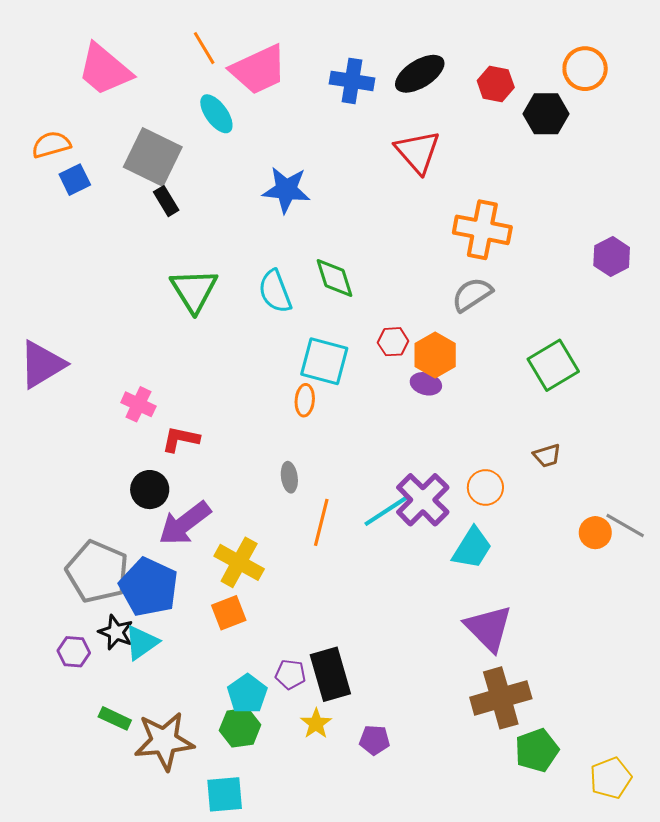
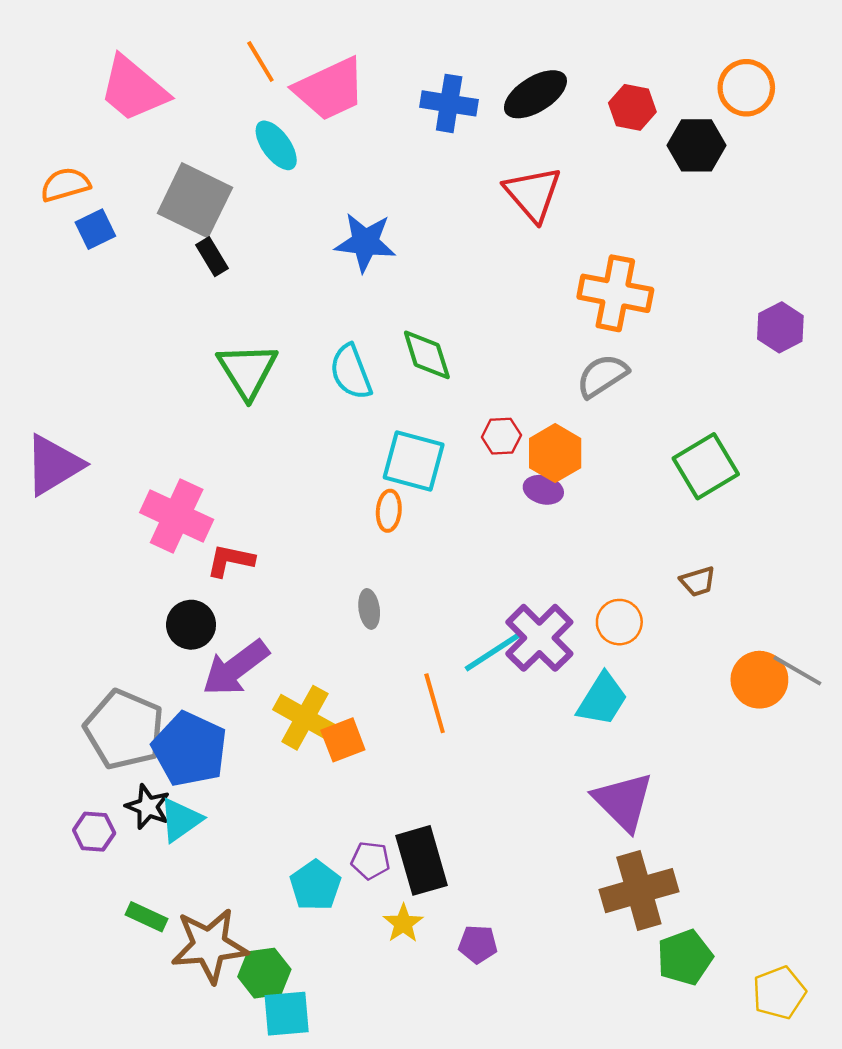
pink cross: (138, 404) -> (177, 516), size x1.6
orange line: (321, 522) -> (435, 703), moved, turned -30
orange circle: (595, 533) -> (759, 680), size x1.4
orange square: (229, 613) -> (343, 740), moved
green hexagon: (240, 728) -> (264, 973), moved

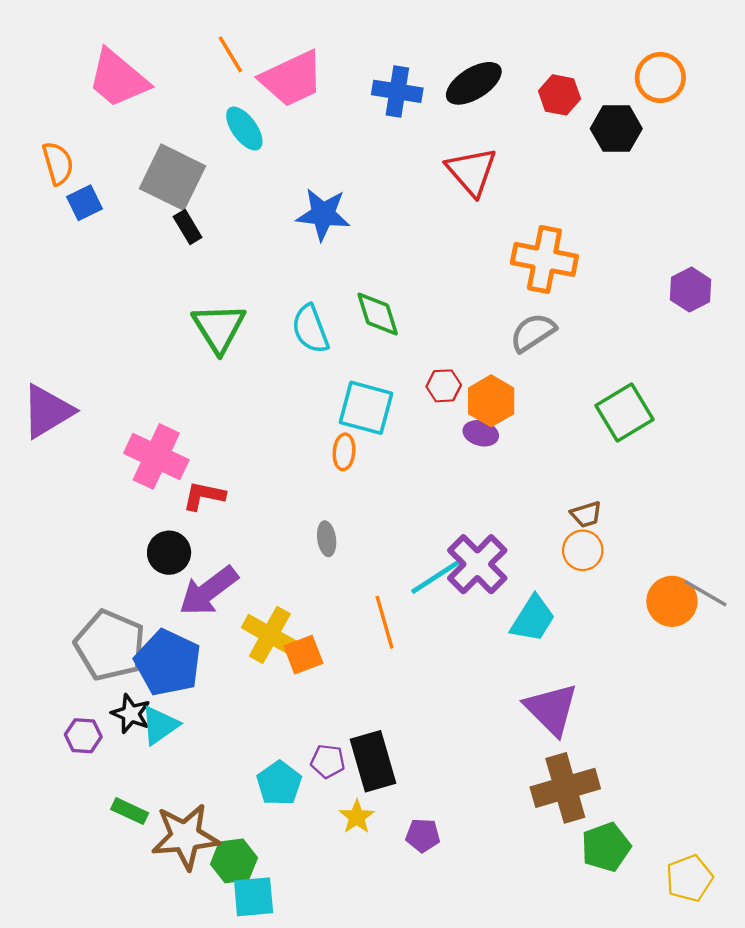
orange semicircle: (65, 185) -> (58, 163), turned 90
brown trapezoid: (698, 581) -> (586, 514), moved
orange circle: (619, 622) -> (583, 550), moved

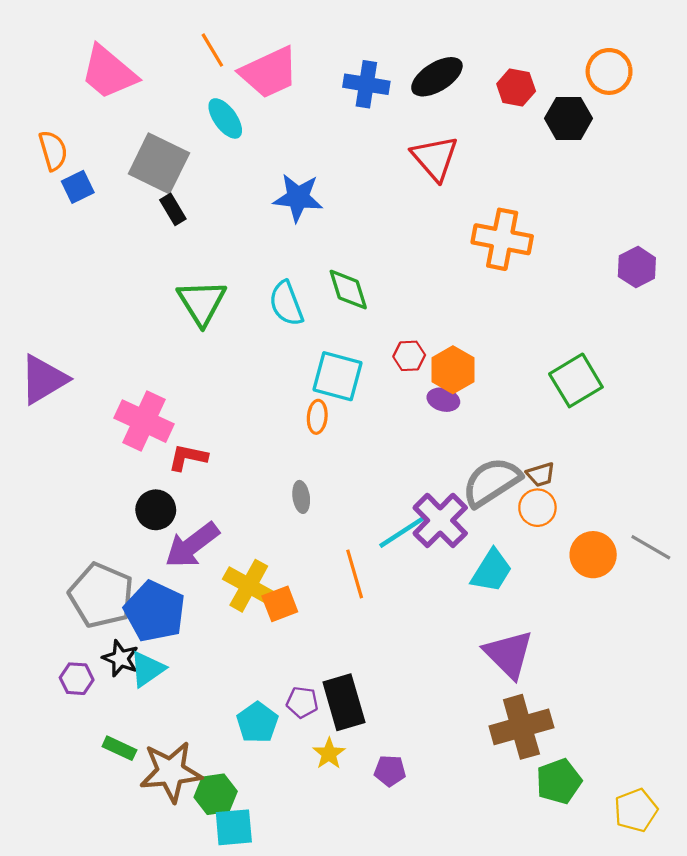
gray semicircle: (533, 332) -> (491, 482), moved, size x1.4
orange circle: (672, 601) -> (593, 555), moved

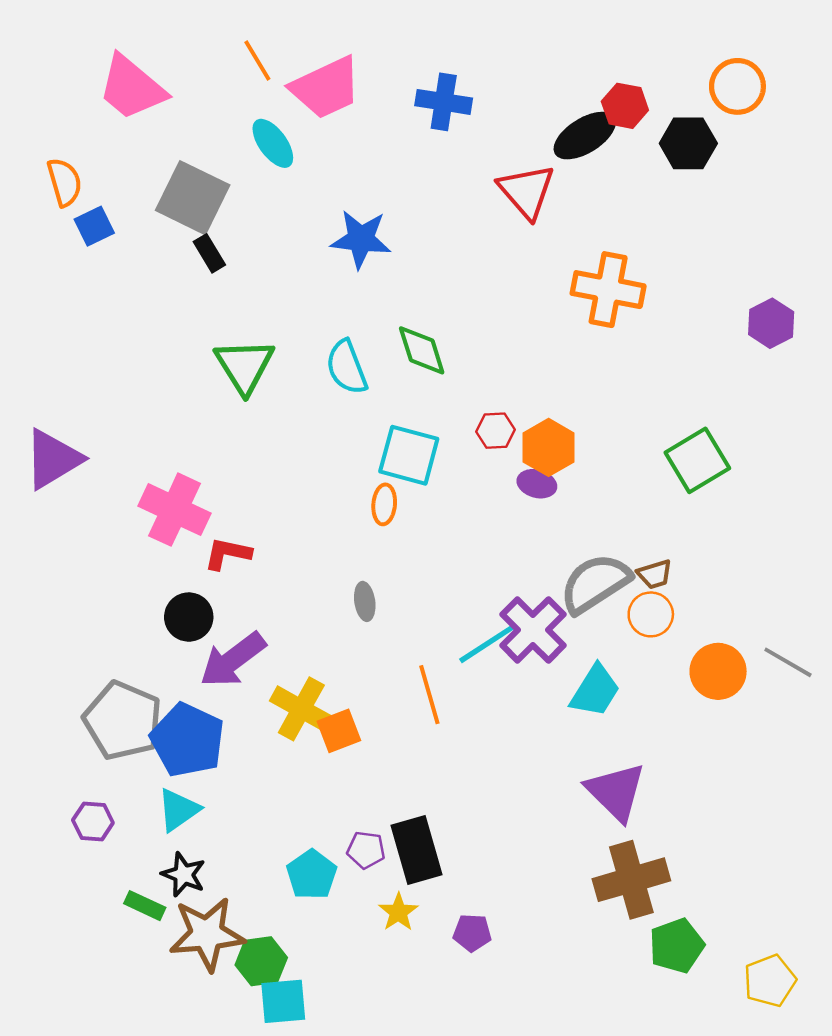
black ellipse: (437, 77) -> (585, 136), moved
black star: (120, 658) -> (184, 875), moved

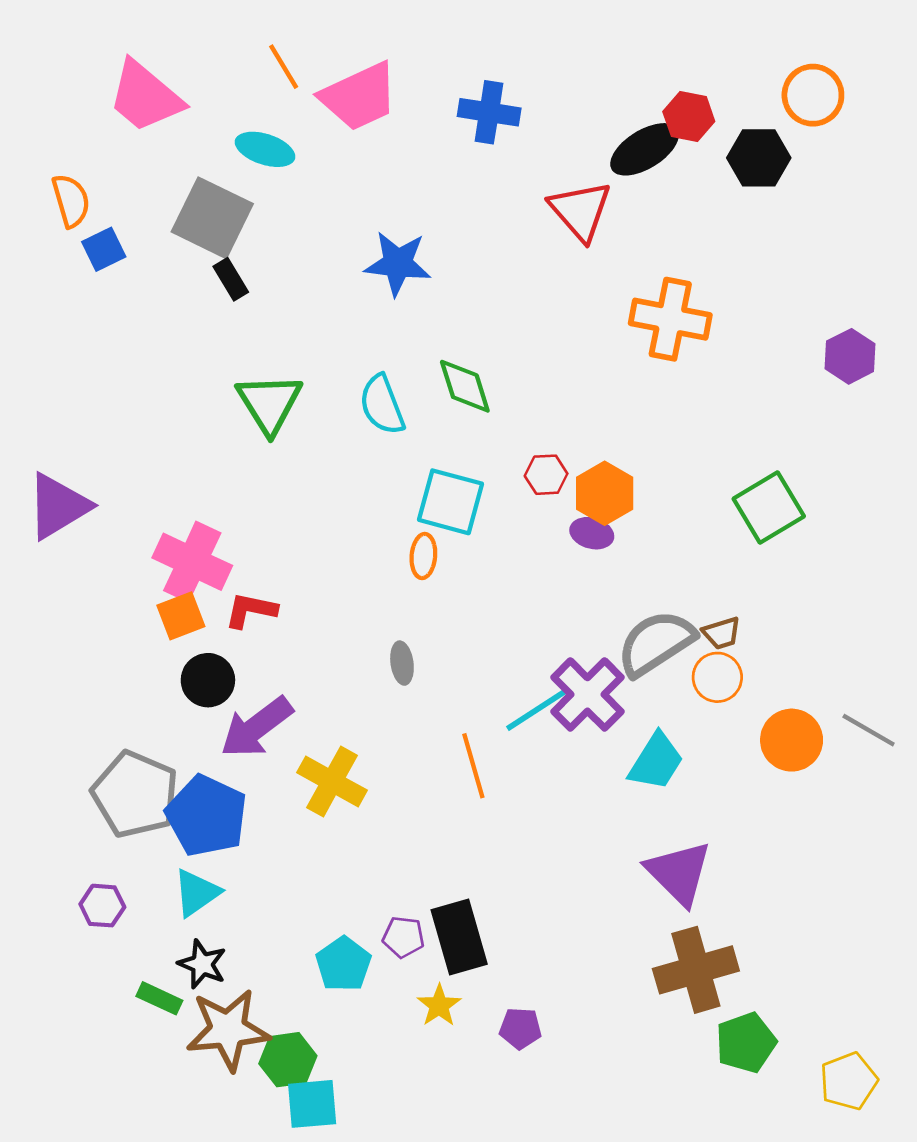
cyan ellipse: (273, 143) -> (265, 149), moved, turned -36
orange square: (339, 731) -> (181, 616), moved

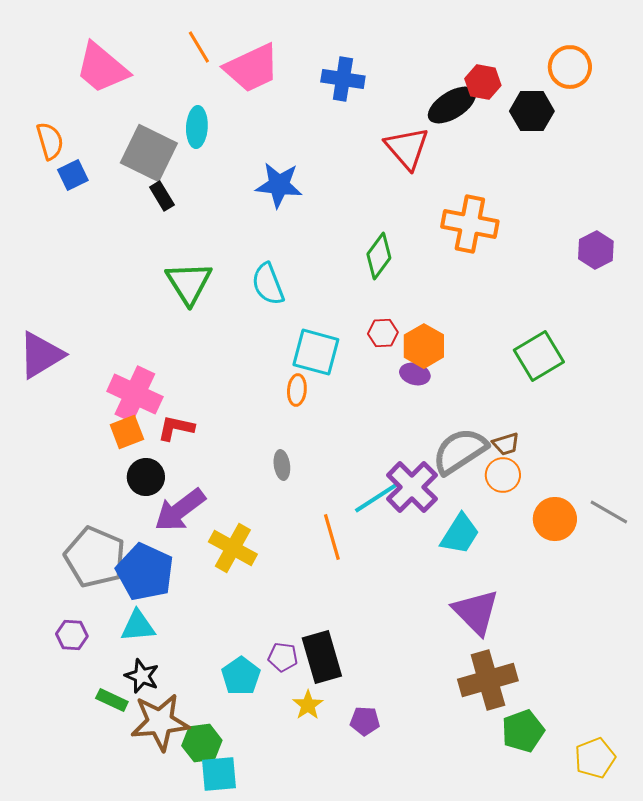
cyan ellipse: (265, 149) -> (197, 127), moved, turned 75
green diamond: (465, 386) -> (379, 256), moved, turned 54
cyan triangle: (197, 893) -> (138, 626), turned 30

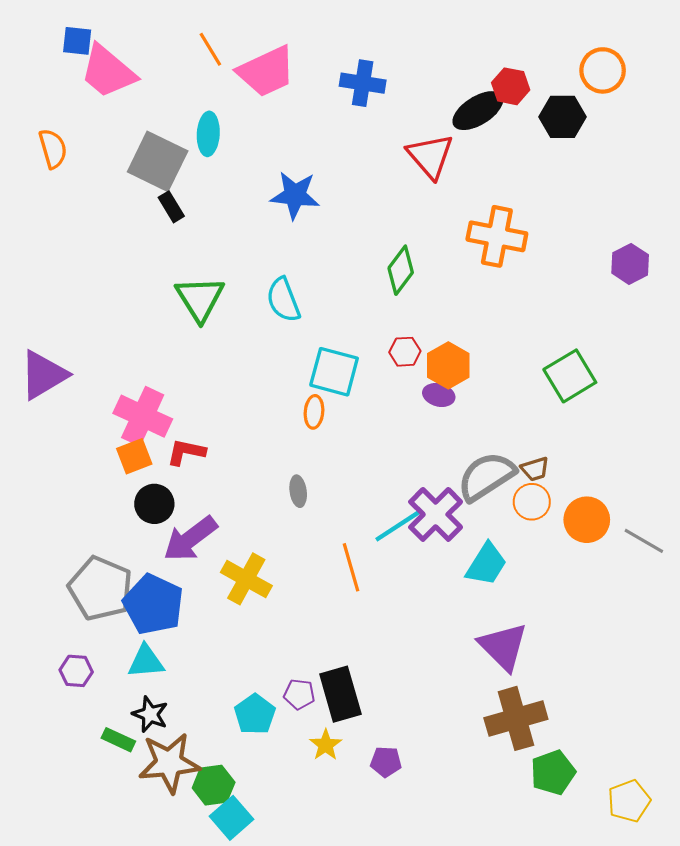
blue square: (73, 175) -> (77, 41), moved, turned 32
orange circle: (555, 519) -> (587, 520), moved
cyan square: (219, 774) -> (232, 818), turned -36

